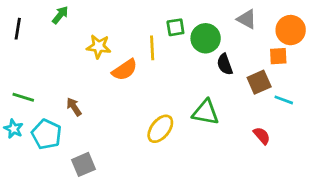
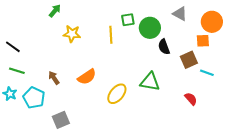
green arrow: (60, 15) -> (55, 11), moved
black line: (18, 29) -> (13, 47), moved, turned -63
orange semicircle: (125, 70) -> (87, 77), moved

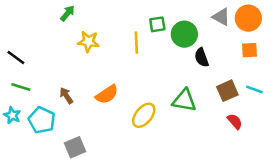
orange circle: (212, 22) -> (248, 18), moved
brown square: (189, 60) -> (227, 91), moved

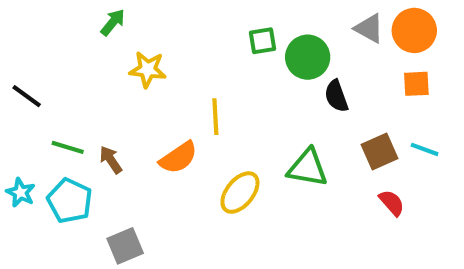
yellow line: (136, 43) -> (215, 117), moved
green line: (21, 87) -> (68, 147), moved

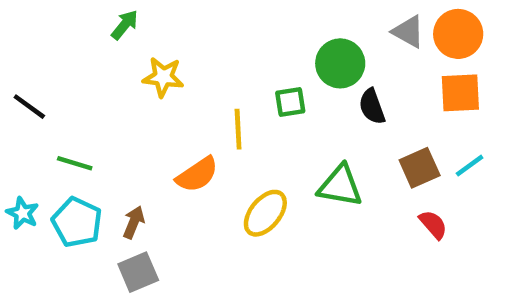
green square: (263, 41) -> (290, 102), moved
orange square: (416, 84) -> (460, 93), size x1.4
cyan line: (425, 149) -> (470, 166), turned -56
brown arrow: (111, 160) -> (134, 222), moved, turned 56

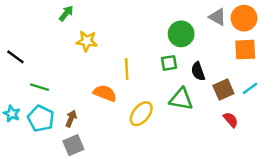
green square: (290, 102) -> (169, 63), moved
black semicircle: (372, 107) -> (198, 71), moved
orange semicircle: (197, 175) -> (105, 93), turned -125

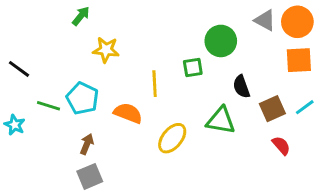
green square: (169, 63) -> (193, 67), moved
cyan star: (12, 114) -> (15, 125), moved
cyan pentagon: (41, 119) -> (82, 98), moved

